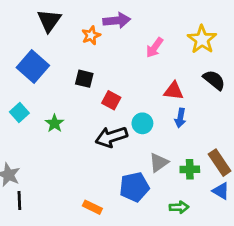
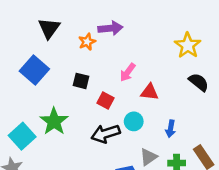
pink arrow: (155, 48) -> (128, 72), moved
red triangle: (174, 91) -> (150, 92), moved
cyan square: (19, 112) -> (22, 136), moved, size x1.5
blue arrow: (180, 118) -> (170, 129), moved
green star: (54, 123) -> (54, 121), size x1.6

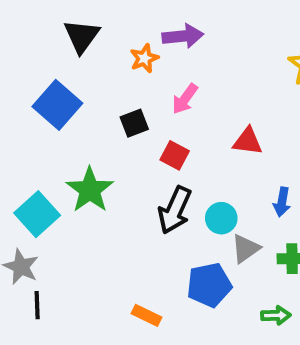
pink arrow: (128, 72) -> (185, 99), moved
black square: (81, 81) -> (134, 123), turned -35
cyan circle: (134, 121) -> (221, 218), moved
black arrow: (106, 134) -> (175, 210), turned -48

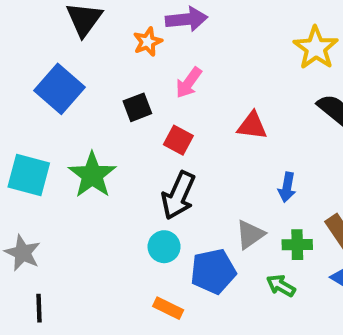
cyan square: (37, 214) -> (29, 175), moved, turned -33
cyan circle: (221, 218) -> (164, 247), moved
black line: (37, 305) -> (39, 308), moved
orange rectangle: (146, 315) -> (168, 308), moved
green arrow: (276, 315) -> (281, 286), moved, turned -148

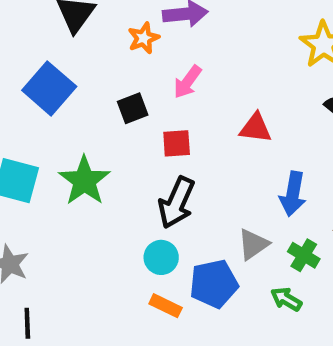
red square: (178, 140) -> (177, 143), turned -32
blue arrow: (287, 187) -> (293, 194), size x1.4
green cross: (297, 245) -> (304, 255), turned 32
orange rectangle: (168, 308) -> (166, 306), moved

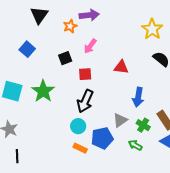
blue square: (49, 88) -> (27, 49), size x0.7

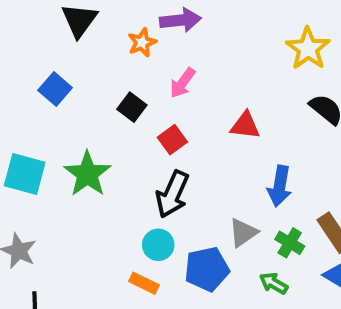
black square: (65, 58) -> (132, 107), turned -32
red square: (85, 74) -> (172, 140), turned -32
orange rectangle: (80, 148) -> (144, 283), moved

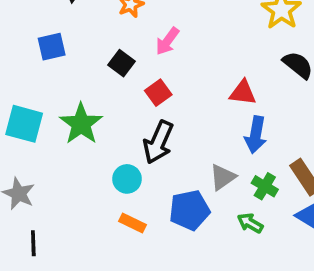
blue square: (55, 89) -> (52, 47), turned 36
red triangle: (245, 125) -> (243, 93), moved
cyan circle: (158, 245) -> (127, 179), moved

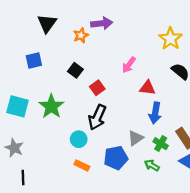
pink arrow: (167, 41) -> (129, 65), moved

